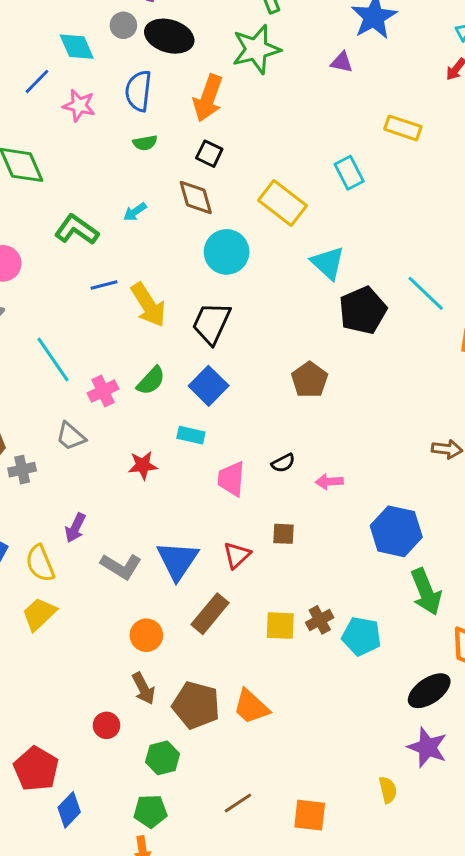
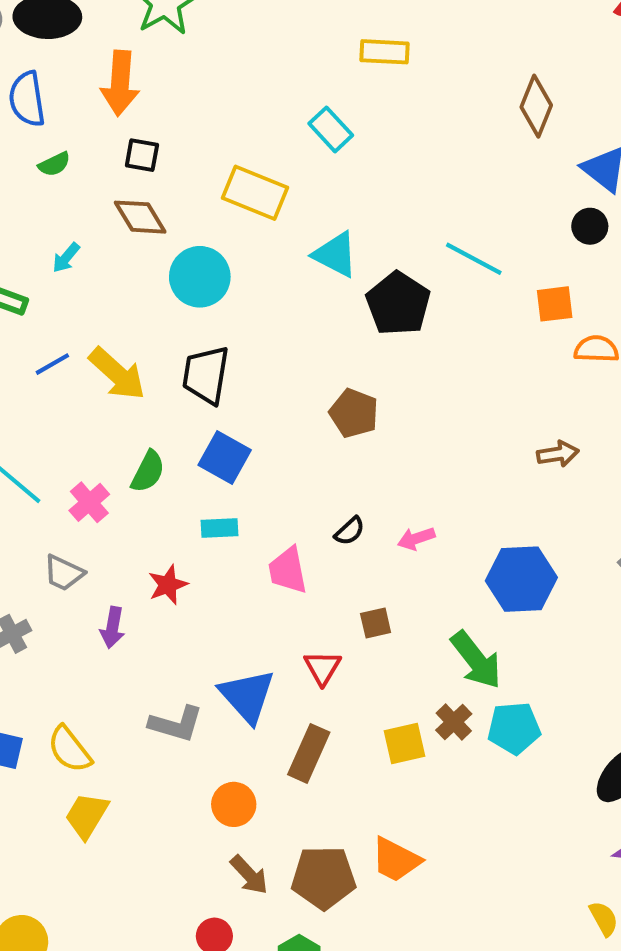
purple arrow: (75, 528) -> (113, 628), moved
green arrow: (426, 592) -> (476, 660), moved

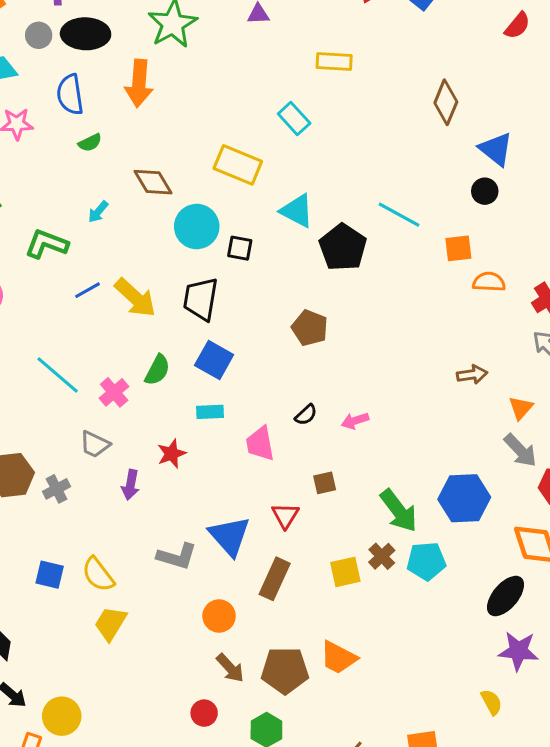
black square: (142, 155) -> (240, 248), moved
brown arrow: (558, 454) -> (472, 375), moved
blue hexagon: (521, 579) -> (464, 498), moved

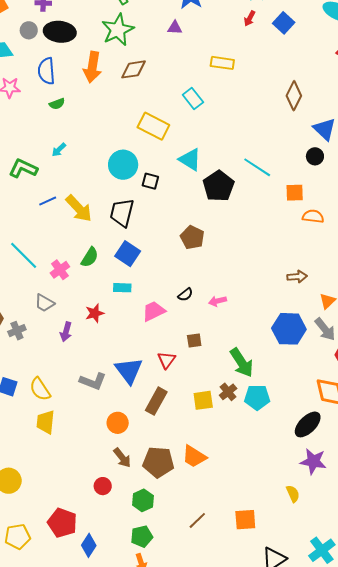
brown diamond: (153, 182) -> (133, 69), moved, turned -72
pink trapezoid: (260, 444) -> (154, 311), turned 70
blue hexagon: (464, 498) -> (289, 329), moved
yellow trapezoid: (110, 623) -> (46, 422), turned -30

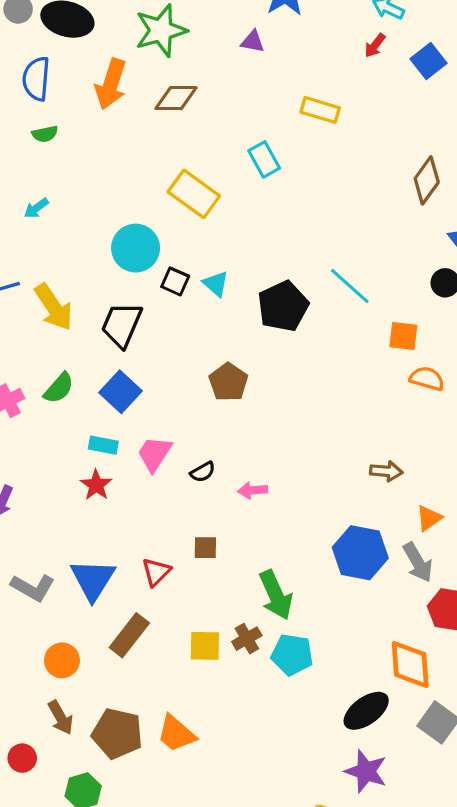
cyan triangle: (190, 159) -> (216, 284), moved, size x0.7
pink trapezoid: (154, 311) -> (155, 454), moved, turned -40
red star: (95, 313) -> (96, 485), moved, turned -30

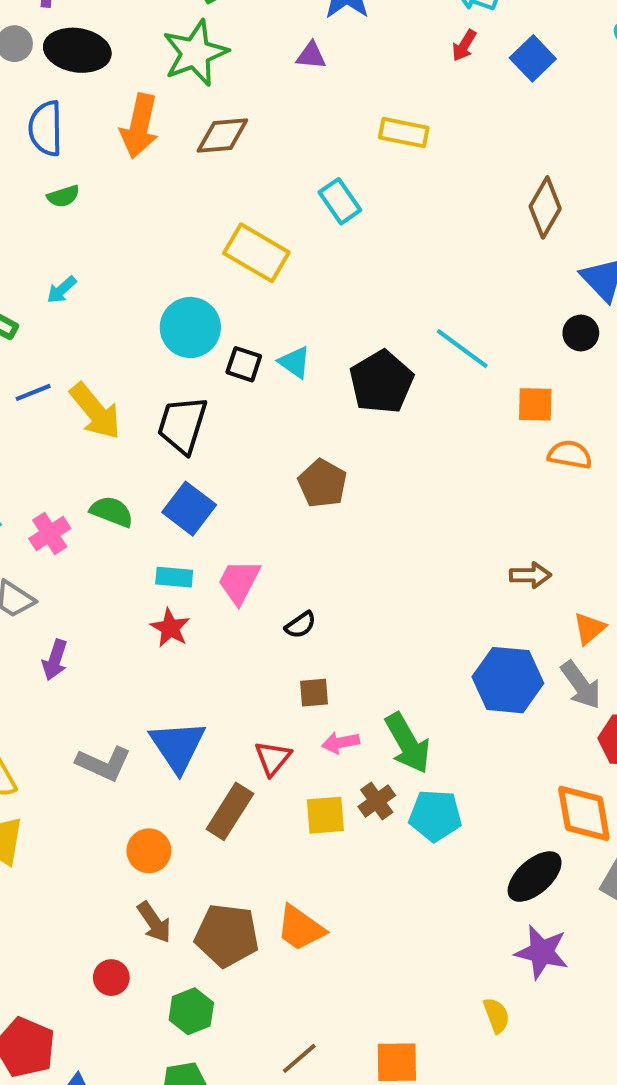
green semicircle: (59, 388) -> (112, 512), turned -104
black semicircle: (203, 472) -> (300, 625), moved
pink arrow: (253, 490) -> (341, 743), moved
red triangle: (156, 572) -> (273, 758), moved

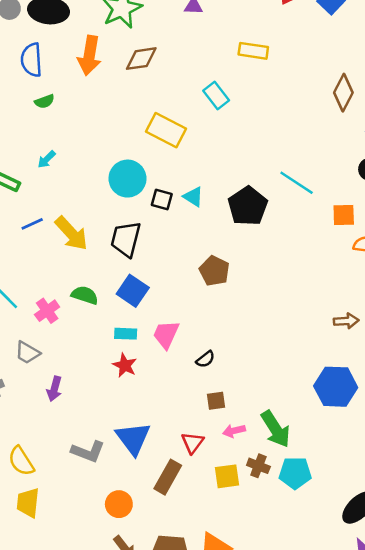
brown cross: (377, 801) -> (258, 466), turned -30

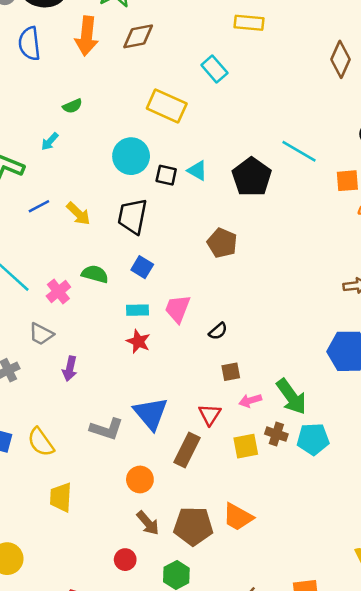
green semicircle: (45, 101) -> (72, 106), moved
yellow arrow: (71, 233) -> (78, 214), size x0.7
blue square: (133, 291) -> (142, 267), size x0.7
yellow trapezoid: (28, 503) -> (61, 497), moved

